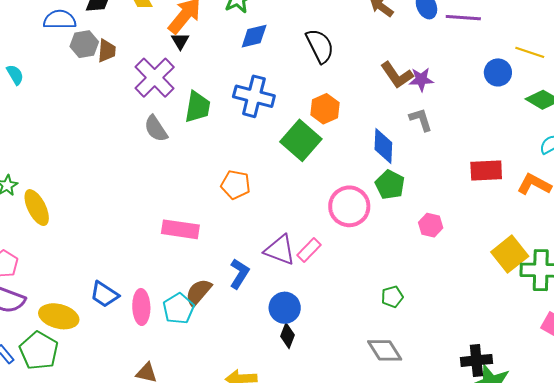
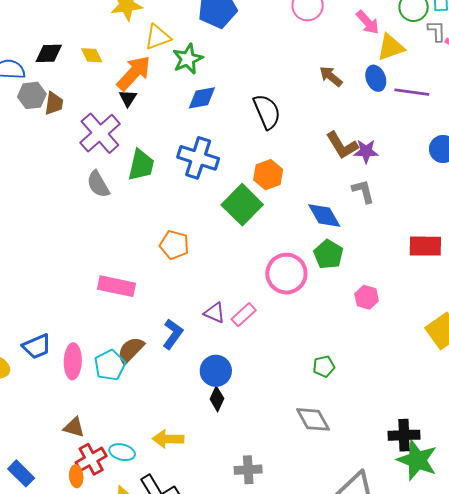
blue diamond: (383, 146) -> (324, 215), turned -36
purple triangle: (280, 250) -> (215, 313), size x0.7
blue trapezoid: (104, 294) -> (37, 346), turned -60

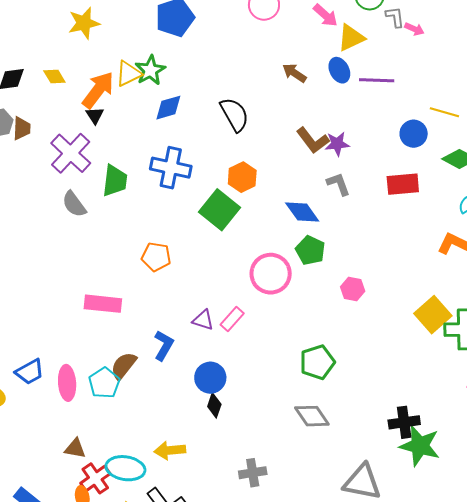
yellow triangle: (158, 37) -> (129, 74), moved
red rectangle: (425, 246) -> (403, 184), moved
green pentagon: (324, 366) -> (317, 362), size x1.6
cyan ellipse: (122, 452) -> (125, 468), size x1.5

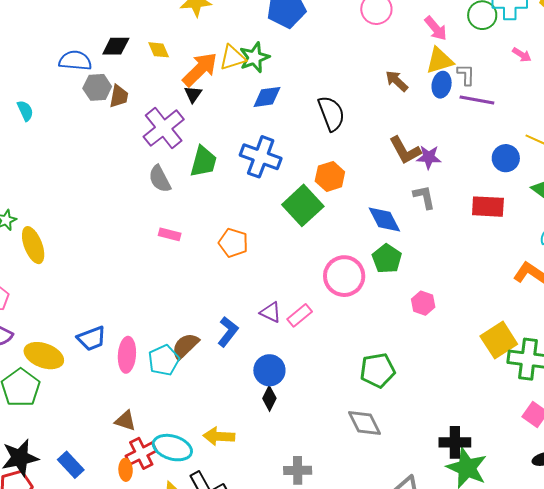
gray L-shape: (395, 17) -> (466, 75), moved
yellow triangle: (351, 38) -> (439, 61), moved
blue ellipse: (339, 70) -> (442, 85), turned 30
pink rectangle: (103, 304) -> (170, 234), moved, size x0.6

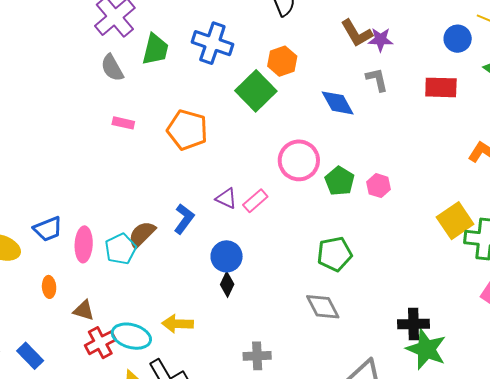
orange pentagon: (233, 243) -> (187, 130), size x1.4
green pentagon: (387, 259) -> (340, 181), moved
orange ellipse: (126, 470) -> (49, 287), moved

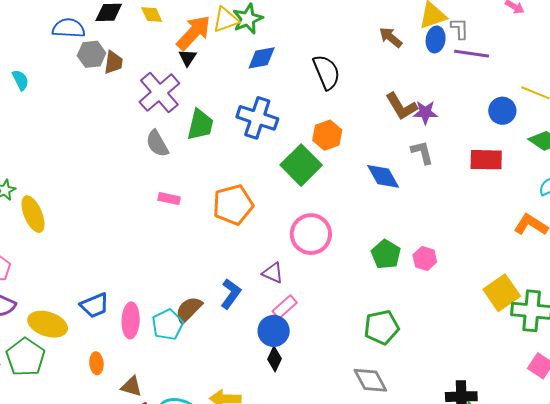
orange pentagon: (187, 130) -> (233, 205), turned -30
pink circle: (299, 160) -> (311, 234), moved
pink rectangle: (255, 201) -> (285, 307), moved

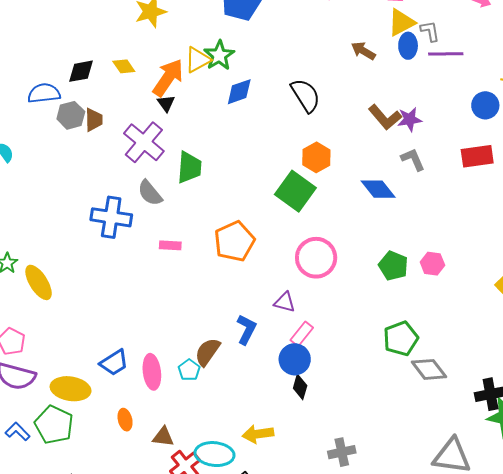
blue cross: (257, 118) -> (111, 217), moved
cyan pentagon: (168, 325) -> (189, 370), size x0.7
gray diamond: (370, 380) -> (429, 369), moved

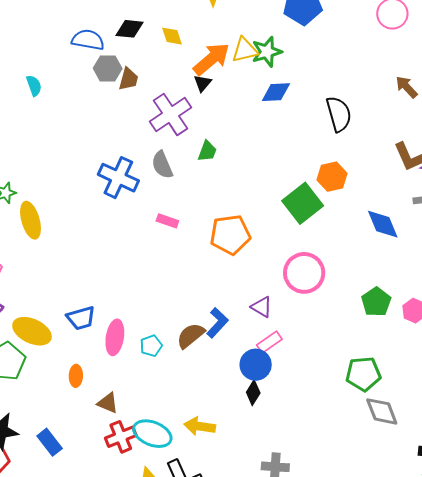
green trapezoid: (189, 167) -> (207, 151), size x0.7
brown semicircle: (207, 352) -> (191, 336), moved

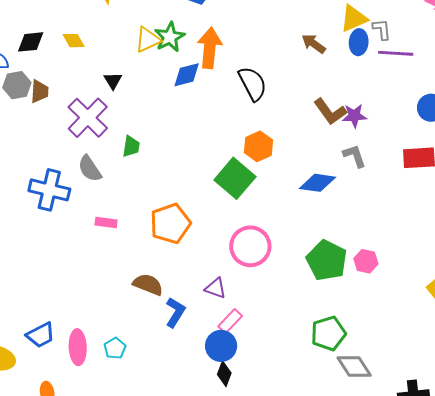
orange arrow: (211, 59) -> (210, 48), moved, turned -33
blue diamond: (383, 224) -> (318, 183), turned -48
green pentagon: (376, 302) -> (327, 260), size x1.4
brown semicircle: (191, 336) -> (148, 284), moved, turned 72

